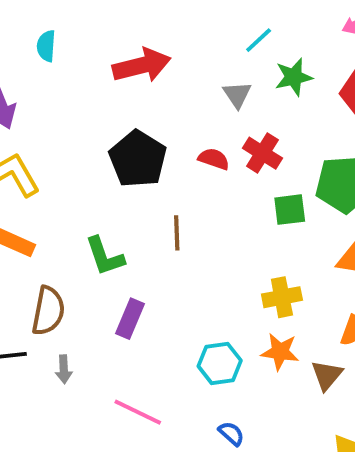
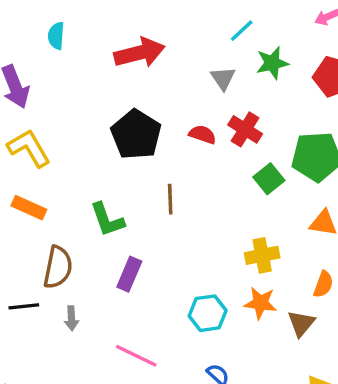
green square: (290, 210) -> (269, 179), turned -32

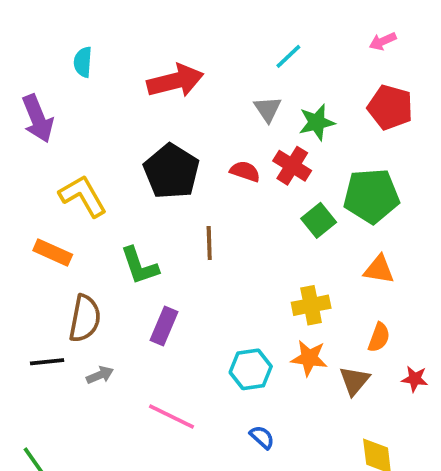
green star: (272, 63) -> (317, 122), moved
yellow L-shape: (29, 148) -> (83, 196), moved
gray arrow: (71, 318) -> (100, 375), turned -110

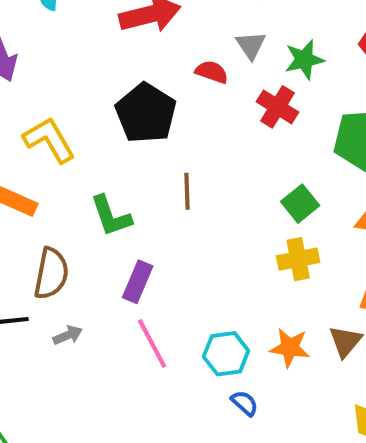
red semicircle: (245, 171) -> (212, 72), moved
green square: (319, 220) -> (300, 204), moved
orange star: (309, 358) -> (290, 348), moved
cyan hexagon: (251, 369) -> (226, 354), moved
pink line: (172, 417) -> (152, 343), moved, turned 36

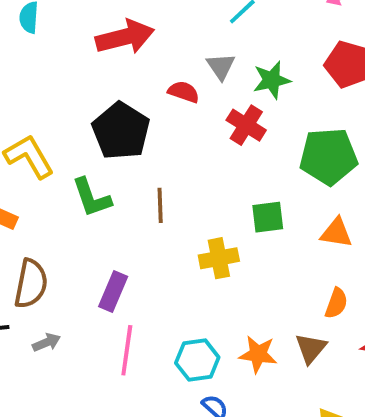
green square: (300, 204) -> (268, 217), turned 32
green L-shape: (111, 216) -> (92, 198), moved
yellow cross: (298, 259) -> (219, 258), moved
pink line: (152, 343) -> (127, 350), turned 36

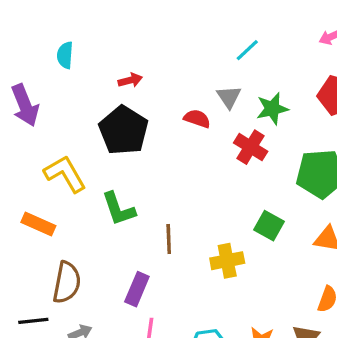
red arrow: (125, 37) -> (130, 80), moved, size x0.5
black pentagon: (121, 131) -> (124, 130), moved
brown line: (160, 205) -> (169, 239), moved
green square: (268, 217) -> (269, 226), turned 36

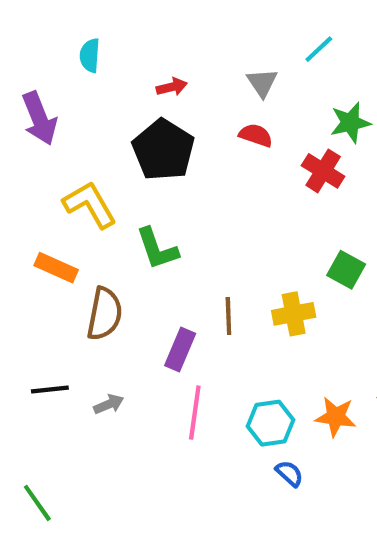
gray triangle: (229, 97) -> (262, 83), moved
brown line: (169, 239) -> (228, 316), moved
brown semicircle: (67, 282) -> (105, 314), moved

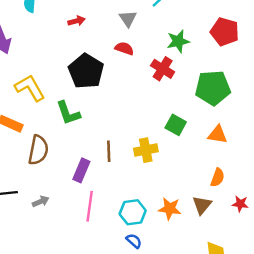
black pentagon: (163, 150) -> (86, 71), moved
blue semicircle: (289, 474) -> (134, 241), moved

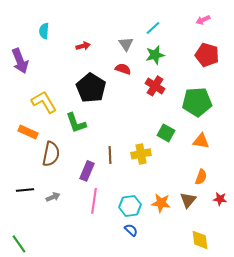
green star: (178, 41) -> (155, 55), moved

